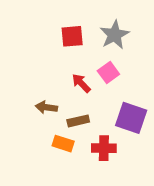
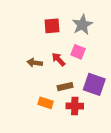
pink square: (108, 73) -> (78, 52), turned -32
brown arrow: (46, 107) -> (35, 63), moved
brown rectangle: (78, 121) -> (65, 87), moved

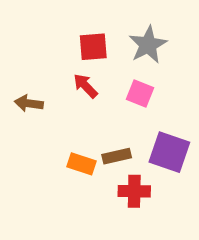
red arrow: (59, 59) -> (85, 86), moved
brown arrow: (35, 63) -> (29, 103), moved
orange rectangle: (46, 103) -> (81, 164), moved

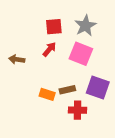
red arrow: (85, 86) -> (49, 49), turned 84
pink square: (140, 94) -> (81, 54), size x1.5

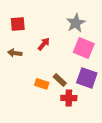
red square: (54, 27) -> (18, 24), moved
pink square: (81, 54) -> (84, 48), moved
brown rectangle: (67, 90) -> (60, 80), turned 56

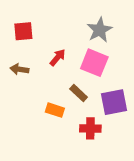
pink square: (84, 48) -> (94, 63), moved
purple square: (87, 78) -> (114, 102), turned -30
brown rectangle: (60, 80) -> (79, 93), moved

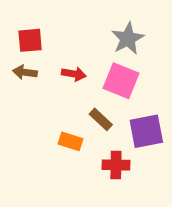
red arrow: (58, 57) -> (74, 74), turned 60
brown arrow: (19, 69) -> (25, 72), moved

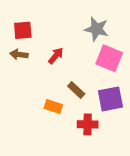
gray star: (128, 39) -> (96, 29), turned -30
red arrow: (74, 74) -> (56, 56), turned -60
pink square: (121, 81) -> (109, 58), moved

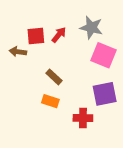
red square: (23, 30) -> (36, 36), moved
red arrow: (56, 56) -> (59, 35), moved
brown rectangle: (76, 90) -> (54, 77), moved

